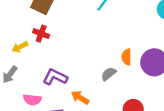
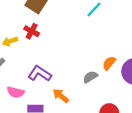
orange semicircle: (127, 57) -> (109, 63), turned 32

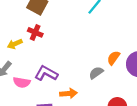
pink semicircle: (16, 92) -> (22, 82), moved
orange arrow: (61, 96) -> (69, 93), turned 140

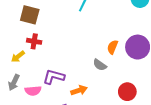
gray semicircle: (96, 73) -> (100, 65), turned -96

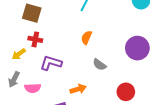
orange semicircle: (113, 47) -> (86, 38), moved
purple L-shape: (54, 77) -> (51, 63), moved

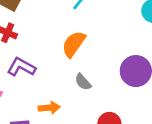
orange semicircle: (86, 38) -> (74, 44), size x1.5

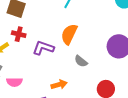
purple L-shape: (21, 67) -> (43, 48), moved

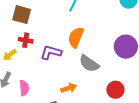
gray semicircle: (81, 61) -> (89, 64), size x1.5
pink semicircle: (14, 82) -> (24, 88), turned -91

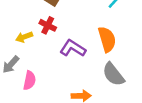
orange semicircle: (76, 37) -> (107, 39), turned 125

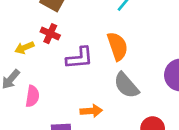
purple L-shape: (73, 48) -> (80, 58), turned 145

